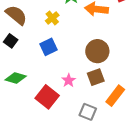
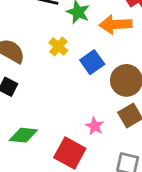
blue square: (48, 47) -> (92, 62), moved

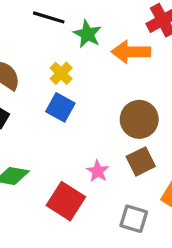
blue square: (92, 62) -> (60, 107), moved, turned -30

